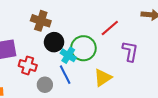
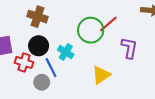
black circle: (54, 42) -> (39, 46), moved
green circle: (83, 48) -> (91, 30), moved
blue line: (65, 75) -> (51, 68), moved

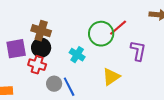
brown cross: (38, 17) -> (41, 31), moved
black circle: (39, 46) -> (41, 48), moved
blue line: (51, 68) -> (69, 87), moved

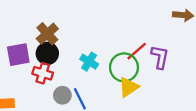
red line: (118, 28) -> (137, 51), moved
brown cross: (41, 31) -> (47, 34), turned 30
green circle: (101, 34) -> (124, 67), moved

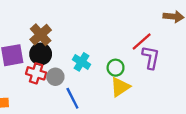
red line: (137, 51) -> (142, 42), moved
green circle: (124, 67) -> (116, 68), size x0.6
gray circle: (62, 95) -> (55, 77), moved

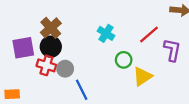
purple L-shape: (151, 57) -> (172, 50), moved
cyan cross: (81, 62) -> (106, 33), moved
yellow triangle: (120, 87) -> (142, 76), moved

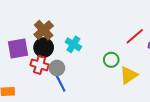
cyan cross: (106, 33) -> (73, 44), moved
blue line: (82, 90) -> (60, 82), moved

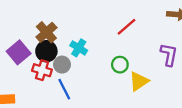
red line: (135, 36) -> (127, 27), moved
purple square: (18, 49) -> (19, 52), turned -30
gray circle: (57, 68) -> (62, 65), moved

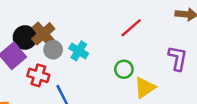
black circle: (46, 51) -> (25, 37), moved
gray circle: (62, 65) -> (53, 50), moved

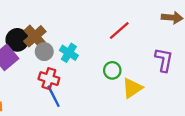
red cross: (38, 75) -> (49, 79), moved

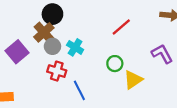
black circle: (17, 40) -> (52, 14), moved
purple L-shape: (164, 60) -> (162, 54), turned -40
blue line: (54, 96) -> (79, 90), moved

